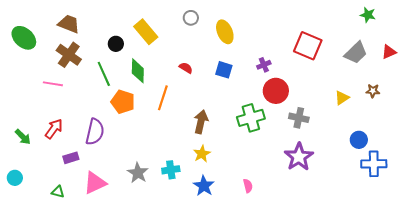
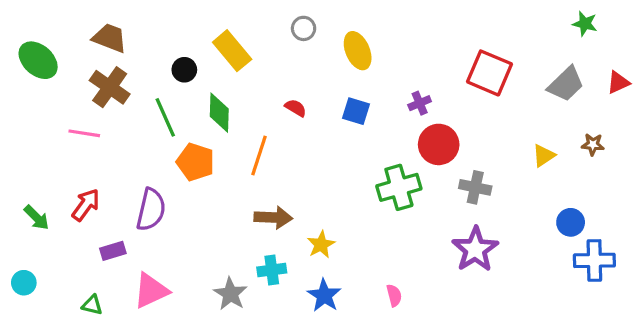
brown arrow: (201, 122) -> (273, 218), moved, turned 80
gray star: (138, 173) -> (230, 294), moved

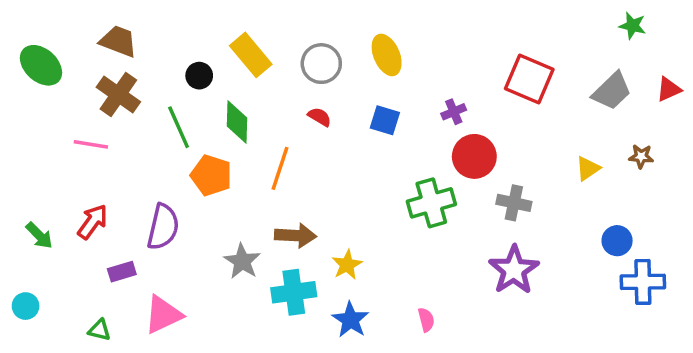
gray circle: (304, 28) -> (321, 64), moved, size x1.5
cyan cross: (272, 270) -> (294, 292), size x1.4
gray star: (230, 294) -> (242, 261), moved

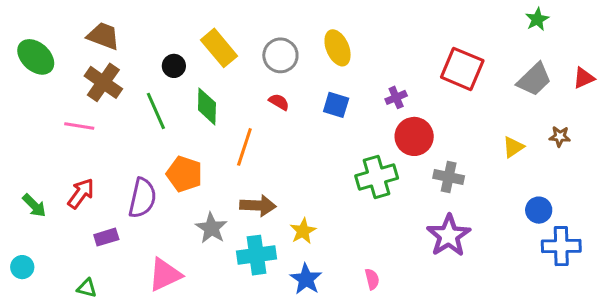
green star: (633, 26) -> (537, 19), moved, turned 30
orange pentagon: (211, 175) -> (184, 174), moved
pink triangle: (163, 315) -> (165, 275), moved

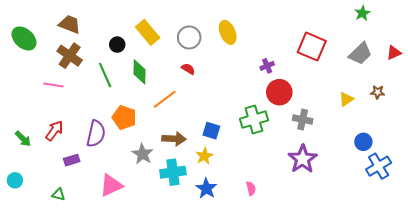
blue square: (336, 105) -> (211, 131), moved
orange line: (244, 147) -> (165, 99), turned 35
blue cross: (561, 246) -> (379, 166), turned -30

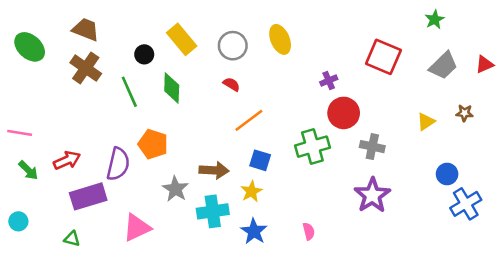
green star: (362, 13) -> (435, 19), moved
pink line: (53, 85) -> (20, 133), moved
orange line: (165, 99) -> (249, 120), moved
red arrow: (54, 131) -> (67, 160), turned 30
purple rectangle: (72, 160) -> (88, 196), size x1.8

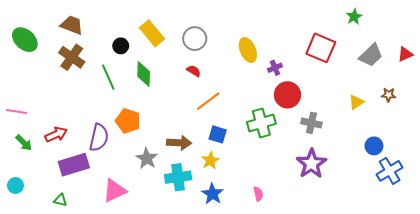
green star: (435, 19) -> (354, 17), moved
yellow ellipse: (280, 39) -> (248, 50), moved

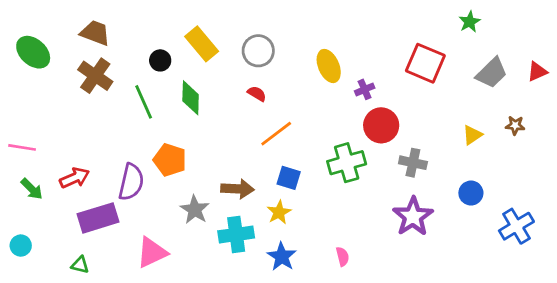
blue circle: (374, 146) -> (471, 193), moved

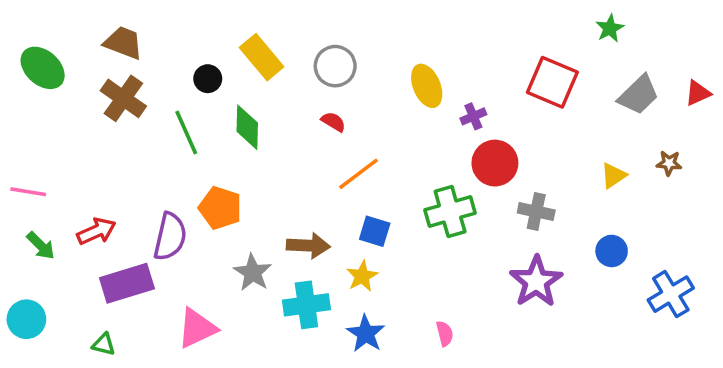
cyan circle: (21, 246) -> (26, 319), size x1.4

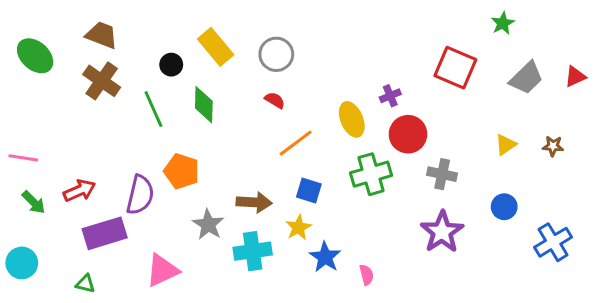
yellow ellipse: (427, 86) -> (352, 119), moved
brown star: (669, 163) -> (553, 146), moved
blue star: (366, 334) -> (325, 257), moved

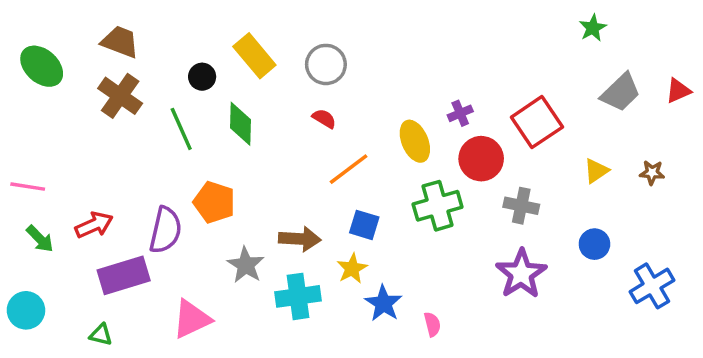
red square: (455, 68) -> (537, 122), moved, turned 33

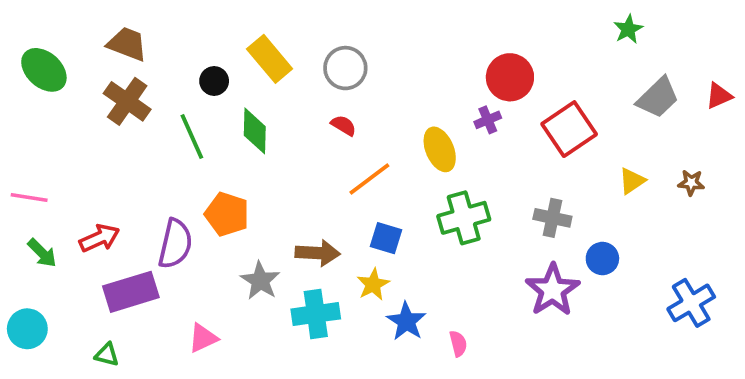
red circle: (481, 159) -> (510, 77), moved
blue circle: (594, 244) -> (602, 259), moved
pink triangle: (192, 319) -> (203, 338), size x0.7

